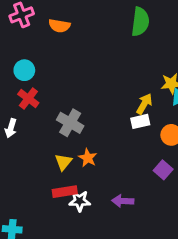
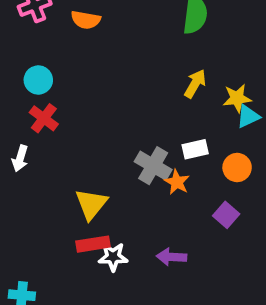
yellow arrow: (144, 104) -> (195, 84), moved
gray cross: (70, 123) -> (153, 166), moved
orange star: (88, 158) -> (177, 182), moved
yellow triangle: (63, 162) -> (91, 204), size x1.4

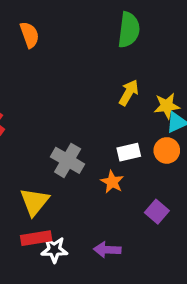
orange semicircle: (86, 20) -> (30, 35), turned -120
gray cross: (153, 166) -> (68, 160), moved
orange circle: (237, 168) -> (167, 150), moved

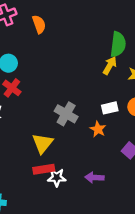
green semicircle: (129, 30) -> (118, 44), moved

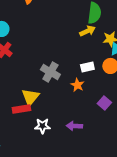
yellow arrow: (110, 66) -> (87, 31), turned 35
red rectangle: (44, 169) -> (21, 109), moved

